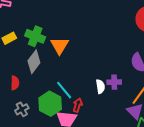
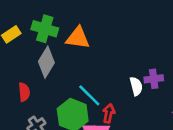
orange triangle: (60, 46) -> (78, 38), turned -48

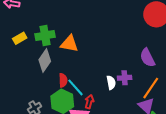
green cross: (45, 29) -> (45, 35), turned -30
red semicircle: (24, 92) -> (63, 80), moved

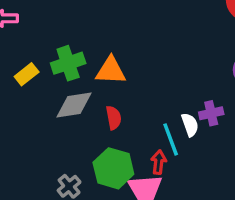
gray diamond: (45, 61) -> (74, 105), turned 55
red semicircle: (63, 80) -> (114, 118), moved
cyan line: (76, 87) -> (171, 139), moved, turned 30

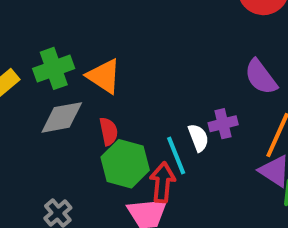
orange triangle: (111, 71) -> (104, 76), turned 32
red arrow: (159, 162) -> (162, 182), size x1.4
green hexagon: (113, 168) -> (125, 164), moved

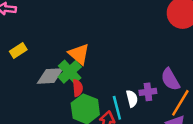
green cross: (54, 68) -> (70, 72), moved, turned -30
purple semicircle: (261, 77) -> (170, 79), moved

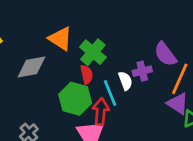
green cross: (70, 72) -> (93, 52), moved
red semicircle: (78, 88) -> (87, 75), moved

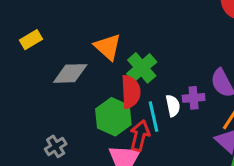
red semicircle: (87, 75) -> (131, 92), size x1.5

